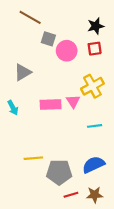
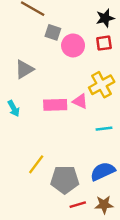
pink triangle: (73, 101) -> (80, 101), turned -32
yellow line: (33, 158) -> (36, 164), turned -48

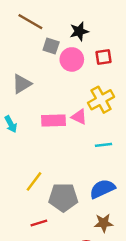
black star: (105, 18) -> (79, 31), moved
red line: (78, 205) -> (39, 223), moved

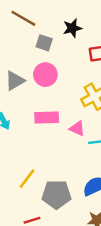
pink circle: (72, 59) -> (45, 75), moved
pink triangle: (79, 117) -> (77, 128), moved

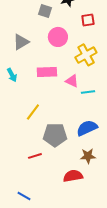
pink circle: (45, 75) -> (58, 37), moved
yellow line: (27, 179) -> (33, 112), moved

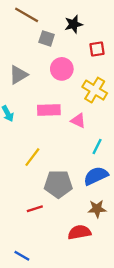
yellow cross: (86, 55) -> (95, 90), turned -30
cyan line: (88, 92) -> (97, 146), moved, turned -56

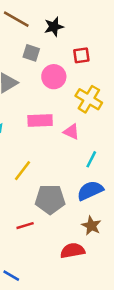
black star: (74, 24) -> (54, 27), moved
gray square: (47, 38) -> (31, 53), moved
red square: (97, 49) -> (81, 55), moved
brown star: (97, 209) -> (91, 226), turned 30

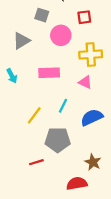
yellow cross: (89, 99) -> (91, 55), turned -35
pink triangle: (71, 132) -> (85, 82), moved
cyan line: (91, 159) -> (63, 106), moved
blue semicircle: (90, 191) -> (92, 117), moved

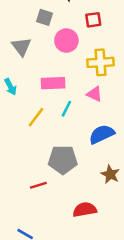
gray triangle: (21, 41) -> (21, 47), turned -36
cyan line: (63, 106) -> (66, 109), moved
yellow line: (34, 115) -> (36, 117), moved
brown star: (93, 162) -> (110, 174), moved

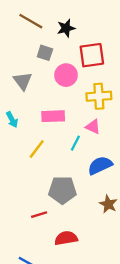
red square: (93, 20) -> (92, 55), size x1.6
cyan line: (66, 109) -> (75, 143), moved
red semicircle: (85, 210) -> (66, 238), moved

